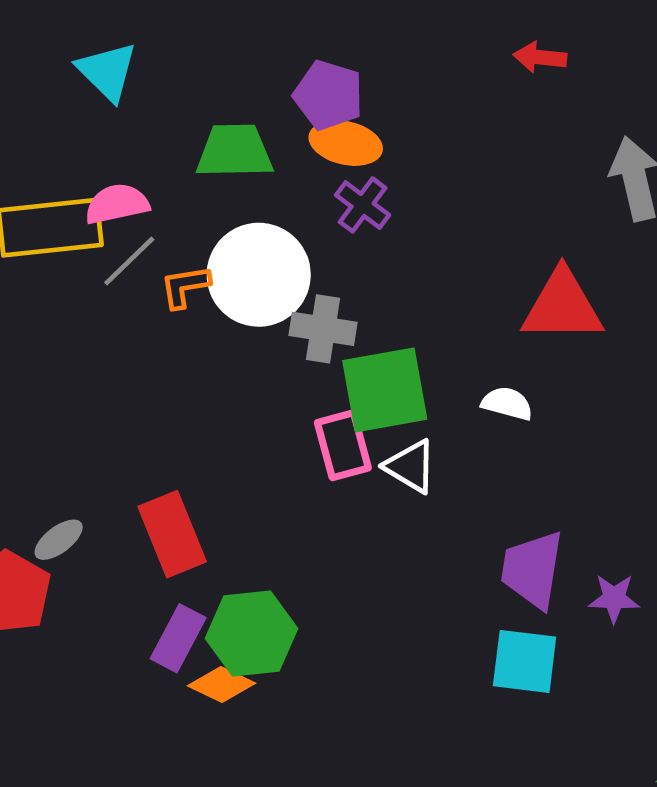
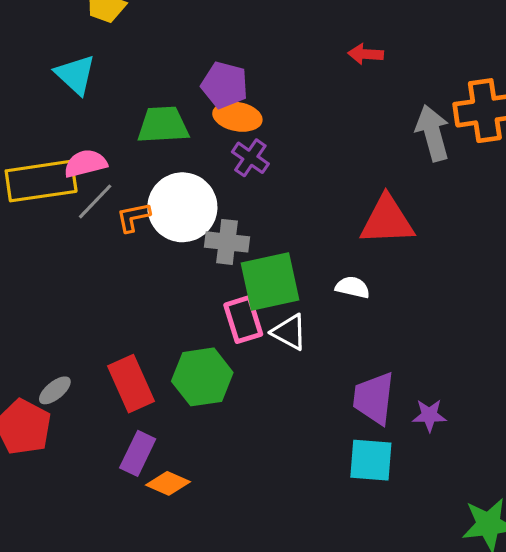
green hexagon: (251, 634) -> (202, 377), moved

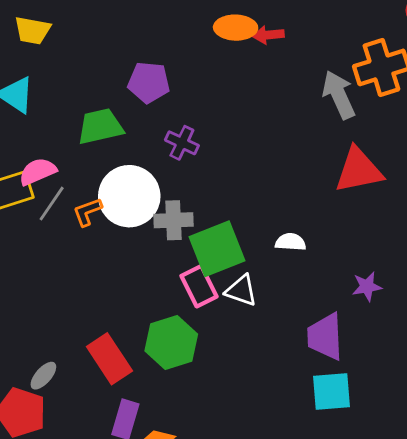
orange ellipse: (237, 117) -> (236, 28), moved
red triangle: (387, 221) -> (359, 170), moved
purple star: (429, 415) -> (367, 287), moved

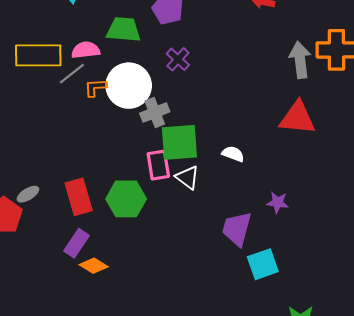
pink semicircle: (38, 172) -> (86, 50), moved
gray cross: (173, 220) -> (155, 112), turned -36
cyan square: (332, 391) -> (263, 264), moved, turned -32

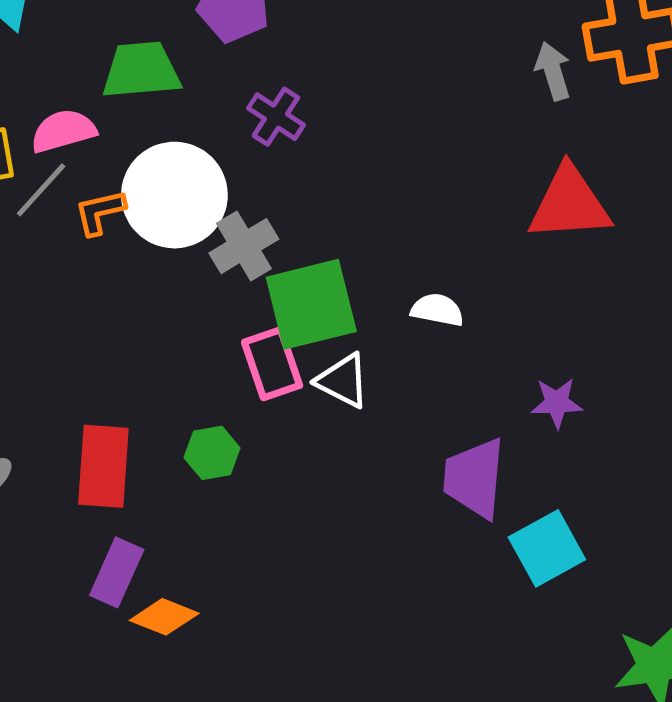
gray arrow: (300, 60) -> (553, 71), size x0.7
red rectangle: (79, 197) -> (103, 466), turned 30
green hexagon: (126, 199) -> (212, 453), size x0.6

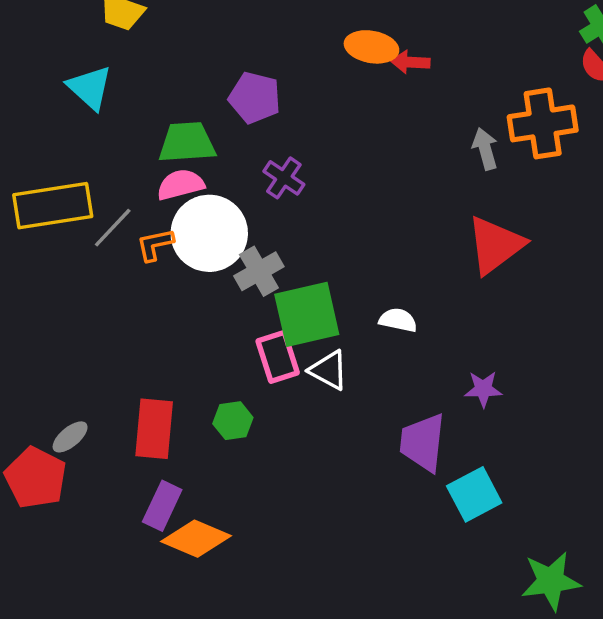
pink semicircle: (63, 131) -> (181, 185), moved
red triangle: (569, 204) -> (495, 245), turned -34
orange diamond: (164, 617) -> (196, 539), size x1.4

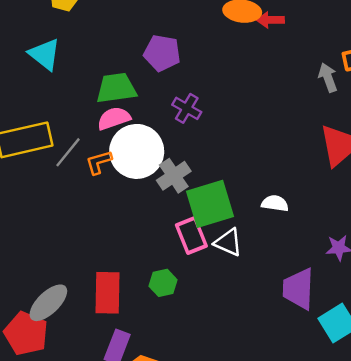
gray ellipse: (70, 437) -> (48, 303), size x1.6

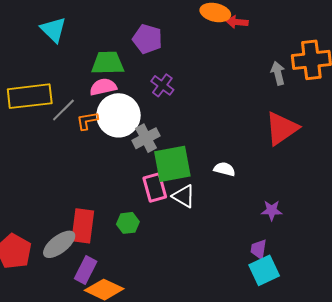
purple trapezoid: (298, 289) -> (259, 249), moved, size x0.6
gray ellipse: (48, 303) -> (59, 244), moved

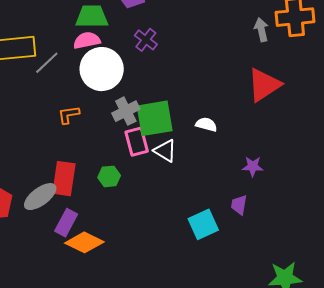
orange L-shape: (87, 121) -> (69, 115), moved
gray cross: (146, 138) -> (126, 111), moved
cyan square: (264, 270) -> (203, 224), moved

